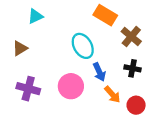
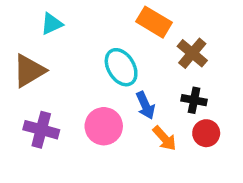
brown triangle: (20, 48) -> (29, 71), size x1.5
red circle: (136, 105) -> (206, 133), moved

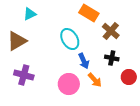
pink circle: (104, 126) -> (69, 84), moved
red circle: (206, 133) -> (129, 77), moved

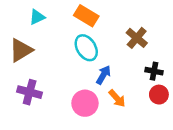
orange rectangle: (89, 13) -> (86, 16), moved
black cross: (112, 58) -> (154, 71), moved
blue arrow: (84, 61) -> (103, 75), turned -126

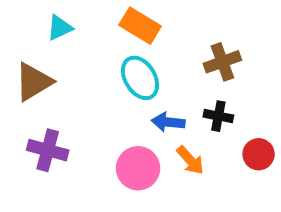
brown cross: (137, 38) -> (222, 62), turned 30
black cross: (154, 71) -> (218, 116), moved
blue arrow: (103, 75) -> (168, 122), turned -114

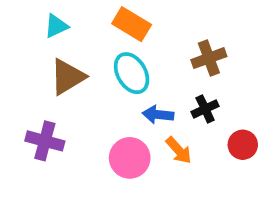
brown triangle: (34, 82) -> (67, 77), moved
black cross: (218, 116) -> (205, 109), turned -36

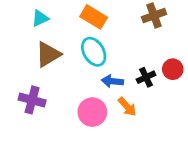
brown cross: (209, 58) -> (154, 16), moved
red circle: (243, 145) -> (173, 69), moved

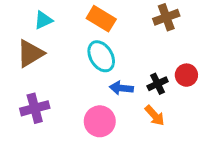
brown triangle: (48, 54) -> (30, 53), moved
purple cross: (32, 100) -> (35, 108), turned -30
orange arrow: (127, 107) -> (155, 116), moved

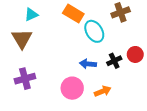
brown triangle: (30, 53) -> (22, 39), turned -30
cyan ellipse: (101, 56) -> (94, 31), moved
orange arrow: (155, 116) -> (103, 91), moved, turned -70

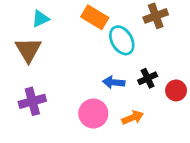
red circle: (135, 54) -> (176, 90), moved

